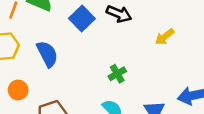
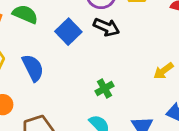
yellow arrow: (165, 37) -> (163, 71), moved

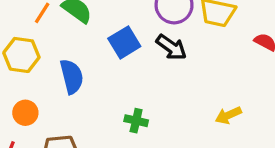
green cross: (104, 88) -> (136, 121), moved, turned 30

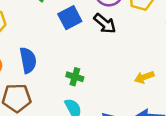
blue semicircle: (72, 76) -> (28, 60), moved

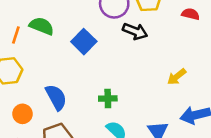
black arrow: (105, 23) -> (135, 31), moved

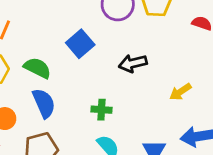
green semicircle: (42, 26) -> (37, 68), moved
black arrow: (135, 31) -> (133, 63), moved, turned 140

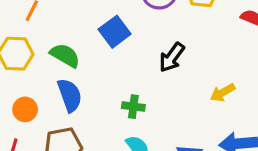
black arrow: (133, 63) -> (172, 57), turned -44

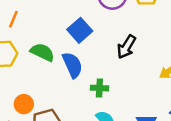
blue semicircle: (70, 95) -> (72, 65), moved
orange circle: (25, 109) -> (24, 104), moved

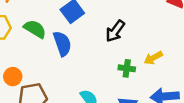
green cross: (99, 88) -> (127, 68), moved

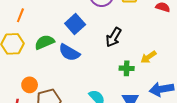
green semicircle: (35, 29) -> (45, 42), turned -48
blue semicircle: (62, 44) -> (69, 52), turned 145

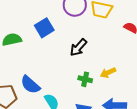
blue semicircle: (69, 52) -> (30, 85), moved

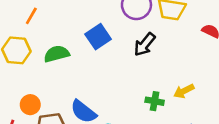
black arrow: (78, 47) -> (145, 44), moved

